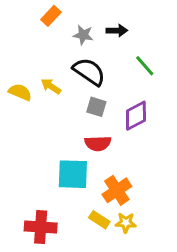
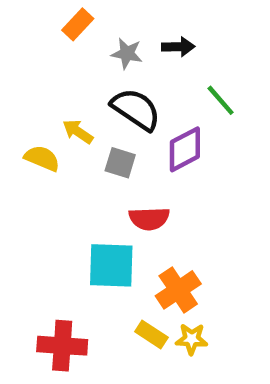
yellow semicircle: (20, 92) -> (42, 158), moved
gray square: (96, 107) -> (120, 163), moved
purple diamond: (136, 116) -> (185, 149), moved

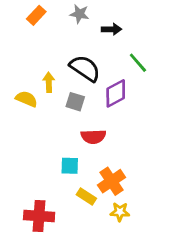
orange rectangle: (78, 24) -> (36, 15), moved
gray star: (127, 53) -> (79, 14), moved
yellow arrow: (78, 132) -> (49, 82), turned 54
cyan square: (111, 265) -> (70, 166), size x0.6
yellow rectangle: (151, 335) -> (86, 196), moved

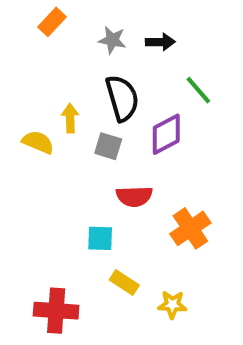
gray star: (79, 14) -> (112, 40), moved
black semicircle: (85, 68) -> (122, 98), turned 40
orange cross: (111, 181) -> (190, 228), moved

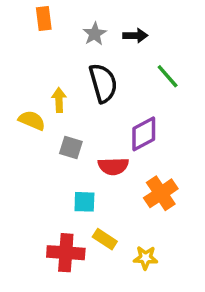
orange rectangle: (52, 22) -> (44, 19), turned -50
gray star: (112, 40) -> (95, 34), turned 30
purple diamond: (166, 134) -> (144, 134), moved
gray square: (108, 146) -> (71, 148), moved
red cross: (56, 311) -> (66, 253), moved

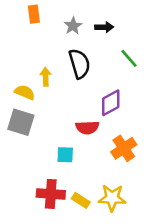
gray square: (71, 148) -> (21, 122), moved, size x1.5
yellow rectangle: (105, 239) -> (81, 200), moved
yellow star: (146, 258) -> (112, 198), size x1.5

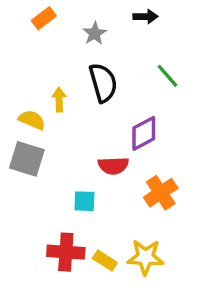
orange rectangle: (34, 14) -> (44, 18), turned 60
black arrow: (104, 27) -> (145, 17), moved

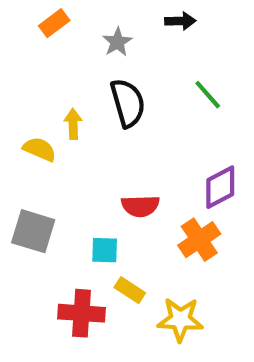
purple diamond: (144, 133) -> (220, 187), moved
gray square: (27, 159) -> (33, 231), moved
yellow rectangle: (105, 261) -> (130, 290), moved

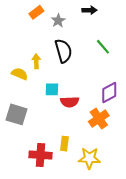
orange rectangle: (54, 23) -> (36, 12), moved
cyan square: (105, 250) -> (52, 89), moved
yellow rectangle: (130, 290) -> (64, 144), turned 64

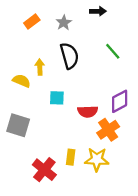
orange rectangle: (36, 12) -> (32, 22), moved
red semicircle: (70, 102) -> (88, 112), moved
red cross: (40, 155) -> (44, 170), turned 35
yellow star: (89, 158) -> (97, 159), moved

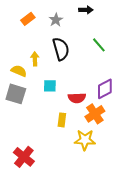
gray square: (18, 125) -> (16, 94), moved
yellow rectangle: (71, 157) -> (62, 120), moved
red cross: (44, 170) -> (24, 157), moved

